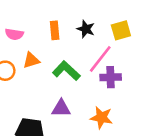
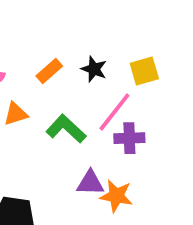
orange rectangle: (55, 30) -> (49, 71), turned 54
purple triangle: (61, 108) -> (90, 183), moved

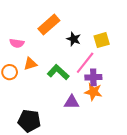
orange rectangle: (49, 71) -> (49, 25), moved, size x1.5
orange star: (116, 196) -> (93, 92), moved

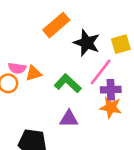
black star: (74, 39) -> (87, 43), size x1.5
pink semicircle: (17, 43) -> (17, 68), moved
purple triangle: (72, 102) -> (69, 119), moved

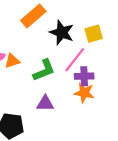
green L-shape: (68, 83) -> (44, 70), turned 115

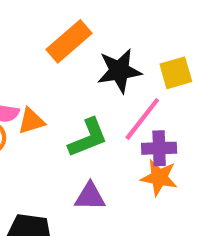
black star: (62, 32) -> (119, 71), turned -30

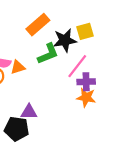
yellow square: (176, 73) -> (85, 31), moved
green L-shape: (88, 138) -> (48, 54), moved
purple triangle: (90, 196) -> (29, 112), moved

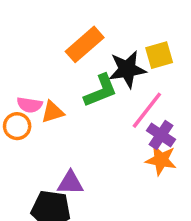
purple cross: (86, 82) -> (161, 135), turned 36

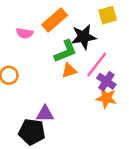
yellow square: (159, 55) -> (108, 15), moved
pink semicircle: (30, 105) -> (25, 33), moved
orange triangle: (53, 112) -> (69, 70), moved

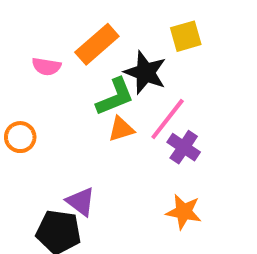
black star: (84, 37) -> (145, 73), turned 30
orange star: (106, 98) -> (184, 212), moved
purple triangle: (45, 114) -> (81, 202), turned 36

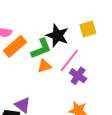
yellow square: (186, 36) -> (88, 29), moved
orange rectangle: (97, 44) -> (15, 46), moved

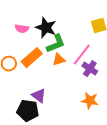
black star: (57, 36) -> (46, 28), moved
orange rectangle: (15, 46) -> (32, 58), moved

